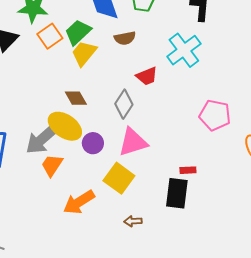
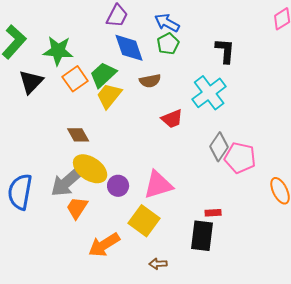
brown diamond: (76, 98) -> (78, 135), moved
gray diamond: (124, 104) -> (219, 147), moved

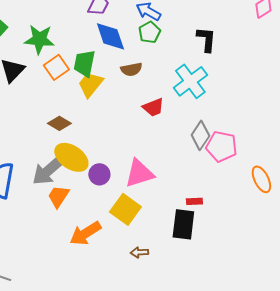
green trapezoid: (103, 75) -> (84, 63), turned -36
brown diamond: (78, 135) -> (59, 123), turned -30

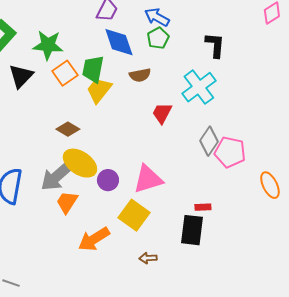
red trapezoid: (153, 107) -> (162, 113), turned 140

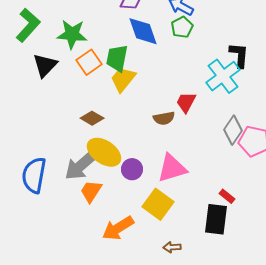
black L-shape: (215, 45) -> (239, 55), moved
brown semicircle: (140, 75) -> (164, 118), moved
red rectangle: (203, 207) -> (227, 196), turned 42

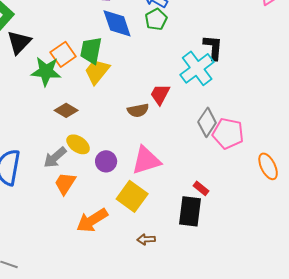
green star: (72, 34) -> (46, 71), moved
black triangle: (45, 65) -> (19, 42), moved
yellow ellipse: (104, 152) -> (78, 144), size x0.7
gray arrow: (81, 165) -> (55, 157), size x0.7

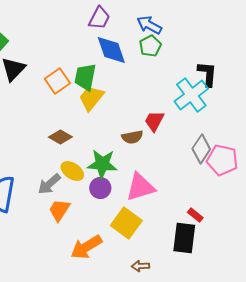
green star: (46, 71) -> (102, 164), moved

